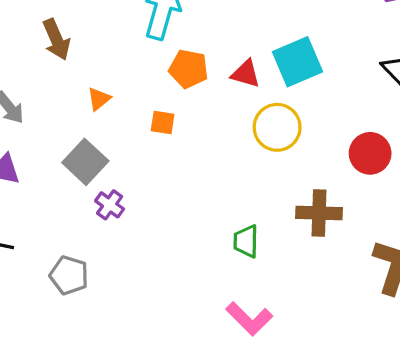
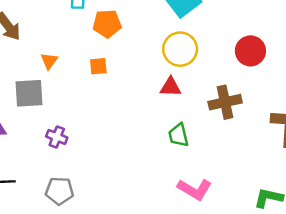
red triangle: (246, 74) -> (171, 87), moved
gray square: (85, 162) -> (29, 93), moved, turned -32
purple cross: (110, 205) -> (57, 137), moved

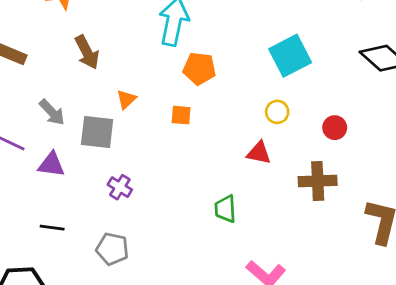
yellow circle: (180, 49) -> (277, 112), size x0.6
red circle: (250, 51) -> (335, 128), moved, size x0.7
green trapezoid: (178, 135) -> (225, 209), moved

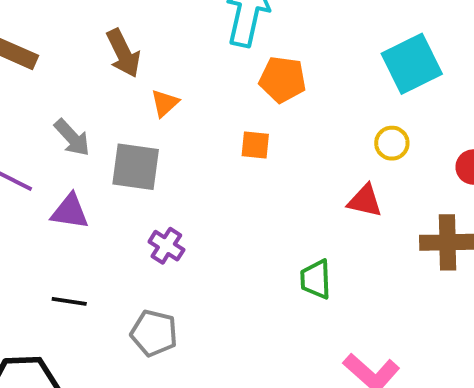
orange triangle: (126, 99) -> (165, 103), moved

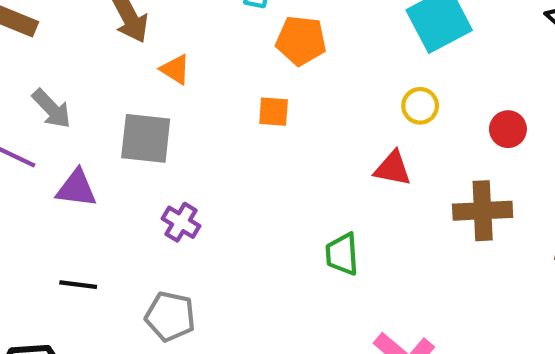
orange triangle: (165, 103) -> (175, 69), turned -44
gray arrow: (72, 138) -> (52, 109), moved

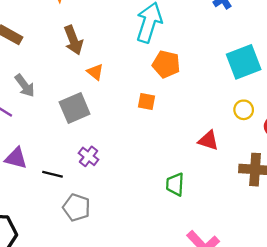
yellow circle: (420, 106) -> (244, 110), moved
gray square: (146, 138) -> (75, 108), turned -36
purple triangle: (76, 188) -> (16, 158), moved
black line: (78, 285) -> (53, 174), moved

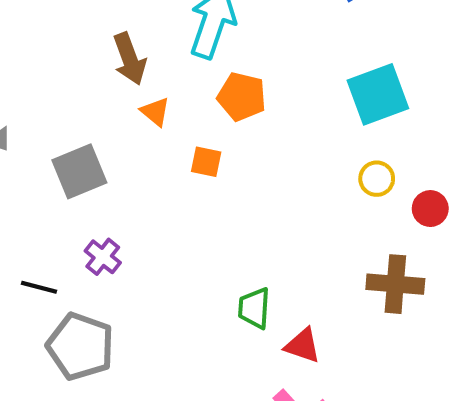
brown arrow: (73, 40) -> (130, 59), moved
orange triangle: (95, 72) -> (155, 112), moved
red triangle: (208, 141) -> (303, 346), moved
gray pentagon: (77, 207) -> (80, 346), size x1.4

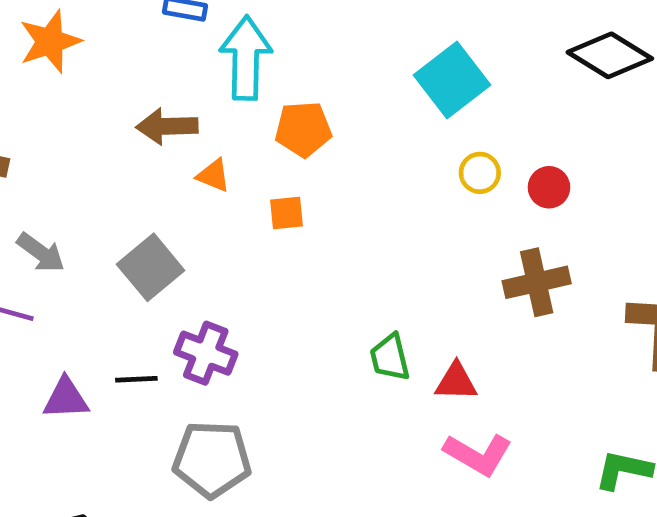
brown arrow: (130, 59) -> (167, 126), turned 126
purple cross: (103, 257) -> (206, 353), size x1.4
black line: (39, 287) -> (136, 379), moved

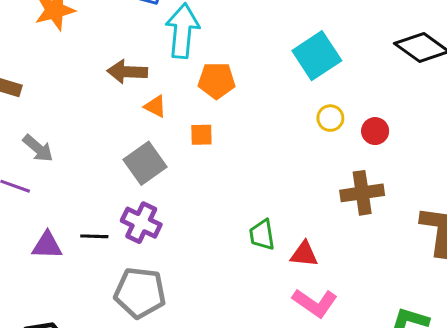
gray square: (151, 267) -> (145, 163), moved

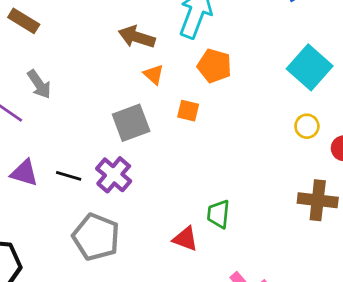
cyan square: (317, 56) -> (310, 67), turned -30
red triangle: (304, 254) -> (185, 239), moved

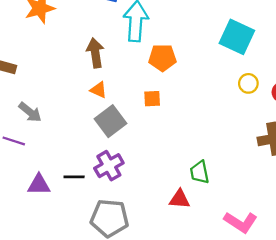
brown arrow: (137, 37) -> (95, 53), turned 80
orange triangle: (154, 74) -> (99, 90), moved
purple cross: (114, 175) -> (109, 166), turned 36

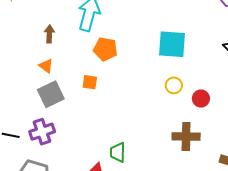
cyan square: (237, 37) -> (172, 44), turned -32
brown arrow: (95, 53) -> (49, 34), size x0.7

